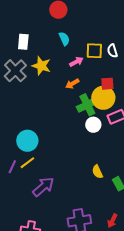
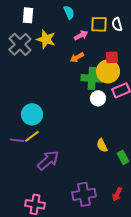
green cross: (87, 105) -> (92, 78), turned 30
purple line: (12, 167) -> (17, 140), turned 72

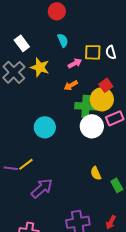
white rectangle: (28, 15) -> (22, 43), turned -42
red square: (112, 57) -> (106, 85), turned -32
white circle: (98, 98) -> (92, 126), size x1.5
cyan circle: (32, 114) -> (45, 127), moved

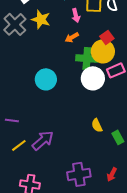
pink arrow: (75, 63) -> (76, 15), turned 104
yellow line: (26, 164) -> (19, 145), moved

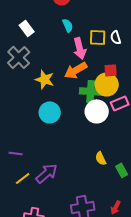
pink arrow: (76, 15) -> (80, 48), size x1.5
yellow star: (41, 19) -> (45, 79), moved
orange arrow: (72, 37) -> (76, 70), size x1.6
red square: (107, 37) -> (111, 70), turned 32

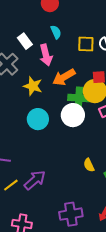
white rectangle: (27, 28) -> (25, 41), moved
pink arrow: (80, 48) -> (46, 55), moved
white circle: (97, 111) -> (73, 115), moved

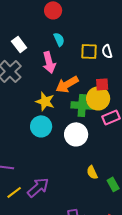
white rectangle: (25, 41) -> (19, 44), moved
yellow star: (33, 86) -> (45, 101), moved
white circle: (73, 115) -> (76, 134), moved

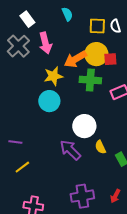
pink arrow: (49, 62) -> (45, 43), moved
yellow circle: (98, 98) -> (96, 54), moved
yellow star: (45, 101) -> (53, 76), turned -30
white circle: (76, 134) -> (84, 126), moved
purple arrow: (38, 187) -> (70, 150), moved, turned -95

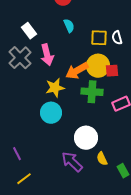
purple line: (15, 142) -> (17, 154), turned 56

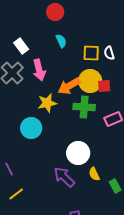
cyan circle: (51, 113) -> (31, 128), moved

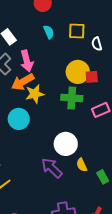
yellow square: (91, 53) -> (77, 31), moved
orange arrow: (69, 86) -> (23, 82), moved

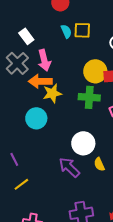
yellow square: (77, 31) -> (82, 30), moved
orange arrow: (23, 82) -> (40, 81), turned 30

